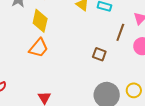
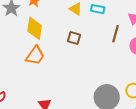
brown square: (99, 54) -> (74, 38), moved

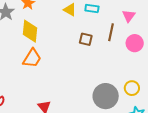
brown square: (74, 38) -> (86, 39), moved

